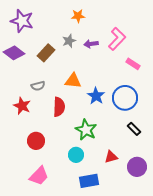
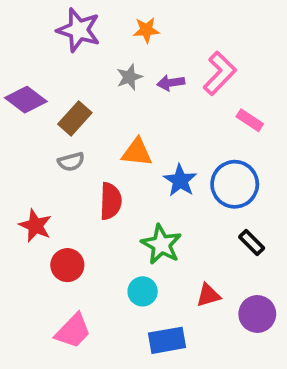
purple star: (22, 21) -> (79, 30), moved
brown rectangle: (46, 53) -> (75, 118), moved
red star: (22, 106) -> (35, 226), moved

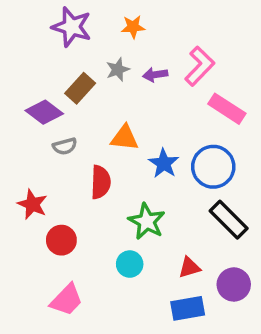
purple diamond: (26, 100) -> (44, 112), moved
brown rectangle: (75, 118) -> (80, 88), moved
pink rectangle: (250, 120) -> (227, 109), size x1.5
black rectangle: (252, 243) -> (229, 220), size x1.6
blue rectangle: (167, 340) -> (188, 308), moved

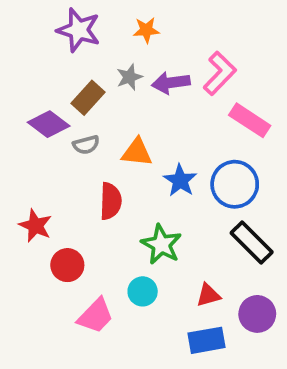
purple arrow: (155, 75) -> (171, 83), size x1.4
gray semicircle: (65, 146) -> (86, 145), moved
pink trapezoid: (67, 300) -> (96, 316), moved

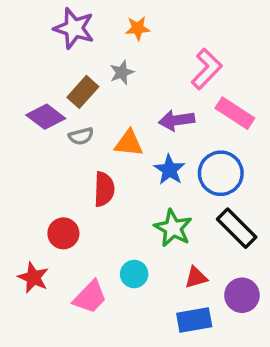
purple arrow: (171, 83) -> (177, 120), moved
red star: (35, 226) -> (33, 278), moved
green star: (161, 244) -> (173, 228), moved
red circle: (67, 265) -> (63, 233), moved

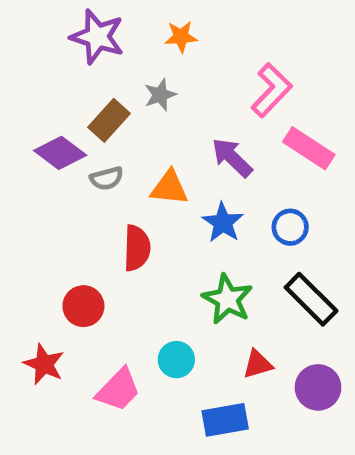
purple arrow: (177, 120) -> (232, 158), turned 52
blue circle: (221, 173) -> (290, 227), size x0.6
blue rectangle: (194, 320) -> (225, 420), moved

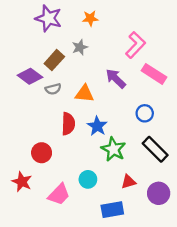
blue star: (223, 223) -> (97, 126), moved

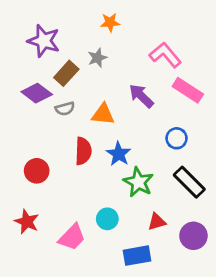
purple star: (49, 18) -> (44, 41), moved
pink L-shape: (135, 45) -> (165, 55), turned -84
red circle: (42, 153) -> (37, 171), moved

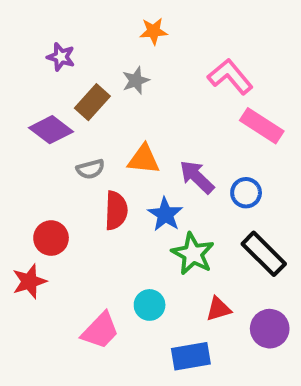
purple star: (44, 41) -> (61, 57), size x0.6
purple arrow: (141, 96) -> (197, 177), moved
gray semicircle: (65, 109) -> (90, 169), moved
red star: (27, 222) -> (29, 281), moved, turned 30

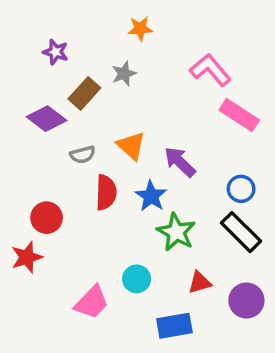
orange triangle: (144, 159) -> (131, 146), turned 36
blue circle: (246, 193) -> (241, 189), moved

